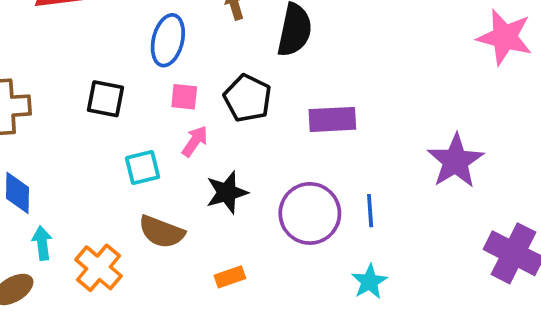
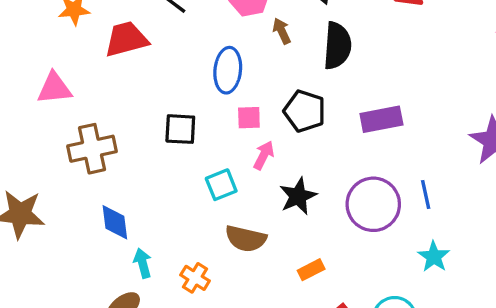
orange cross: (99, 268) -> (195, 278), size x0.7

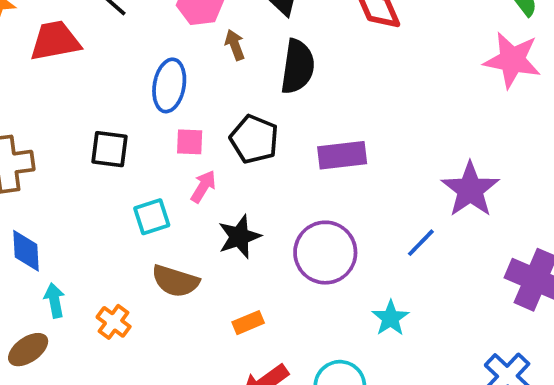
blue line: (426, 194) -> (421, 243), moved, turned 52

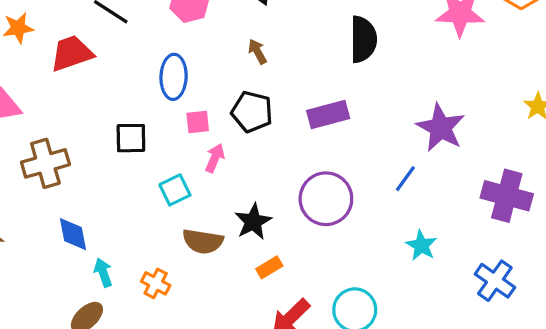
brown arrow: (235, 45) -> (257, 52), moved
black semicircle: (298, 67) -> (363, 39), moved
black star: (239, 237) -> (253, 222), moved
cyan star: (390, 318) -> (421, 245), moved

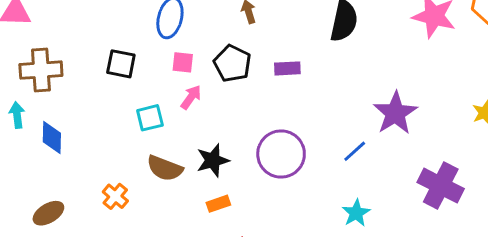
purple rectangle: (328, 115) -> (287, 68), moved, size x0.7
cyan arrow: (103, 273) -> (17, 115), moved

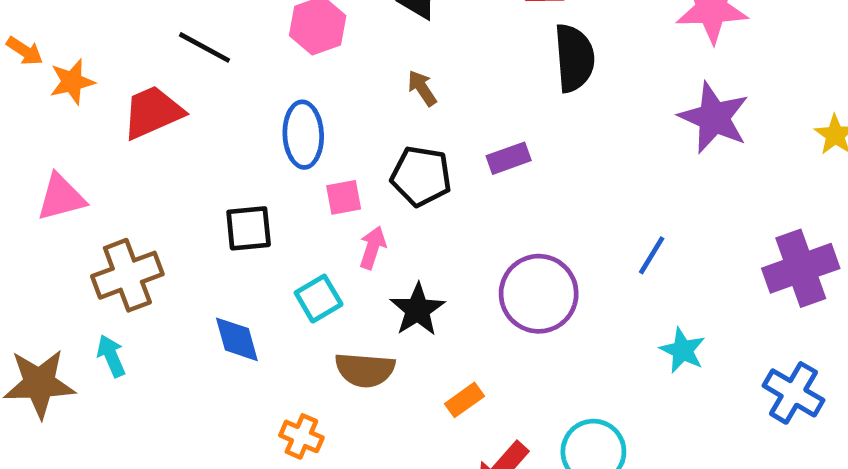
purple star: (395, 113) -> (714, 118), moved
blue diamond: (52, 138) -> (237, 339), moved
black star: (213, 160) -> (418, 310), moved
purple cross: (441, 186) -> (801, 268), turned -30

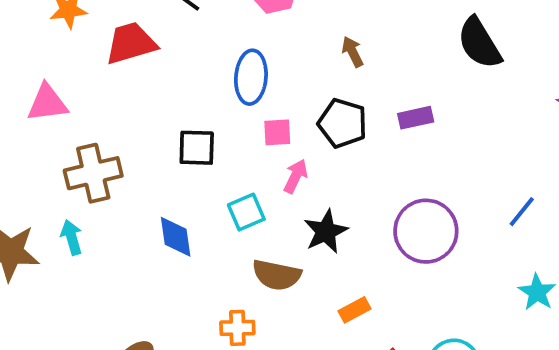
black semicircle: (574, 58) -> (479, 43), turned 146
orange cross: (301, 436) -> (237, 328), moved, turned -32

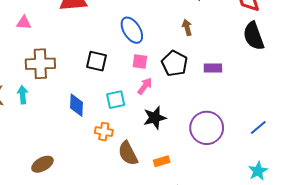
blue ellipse: (251, 77) -> (132, 30), turned -48
pink triangle: (47, 103) -> (24, 23), size x0.7
brown semicircle: (277, 275) -> (128, 153), moved, turned 40
orange cross: (237, 328) -> (104, 132), moved

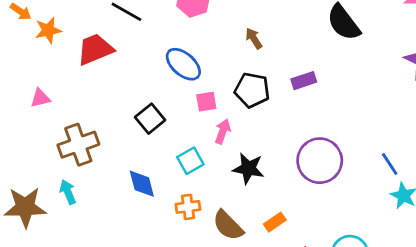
black square: (97, 61) -> (150, 119), turned -35
black star: (155, 118) -> (248, 168), turned -30
blue line: (258, 128) -> (390, 164), moved, turned -66

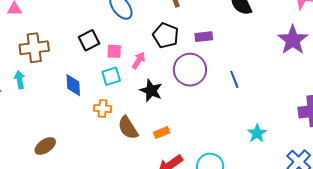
pink square: (206, 102) -> (114, 51), moved
purple circle: (320, 161) -> (190, 70), moved
blue line: (390, 164) -> (234, 79), moved

